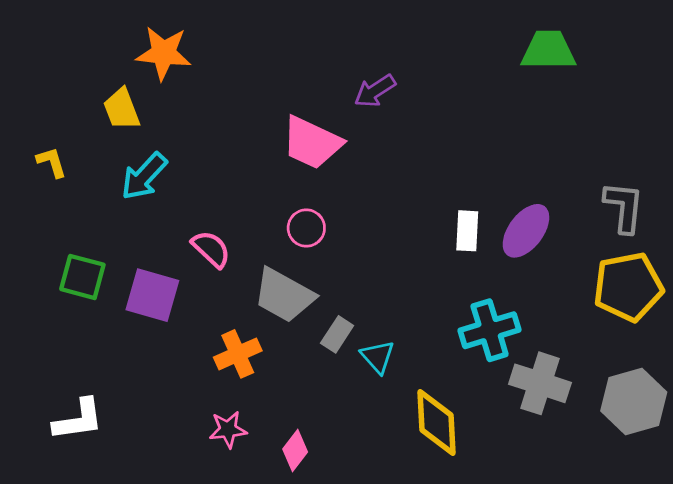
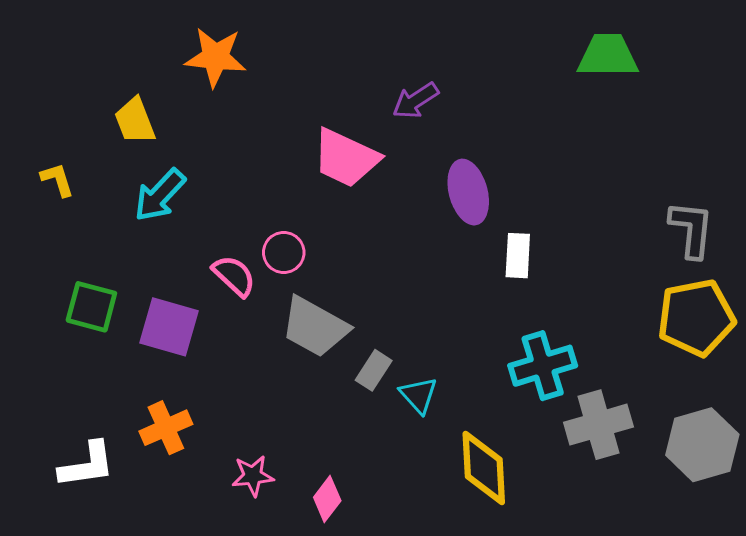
orange star: (164, 53) -> (216, 57), moved
pink circle: (306, 228) -> (284, 252), moved
purple ellipse: (526, 231) -> (468, 192), moved, turned -52
orange cross: (238, 354) -> (166, 428), moved
gray cross: (540, 383) -> (598, 425), turned -34

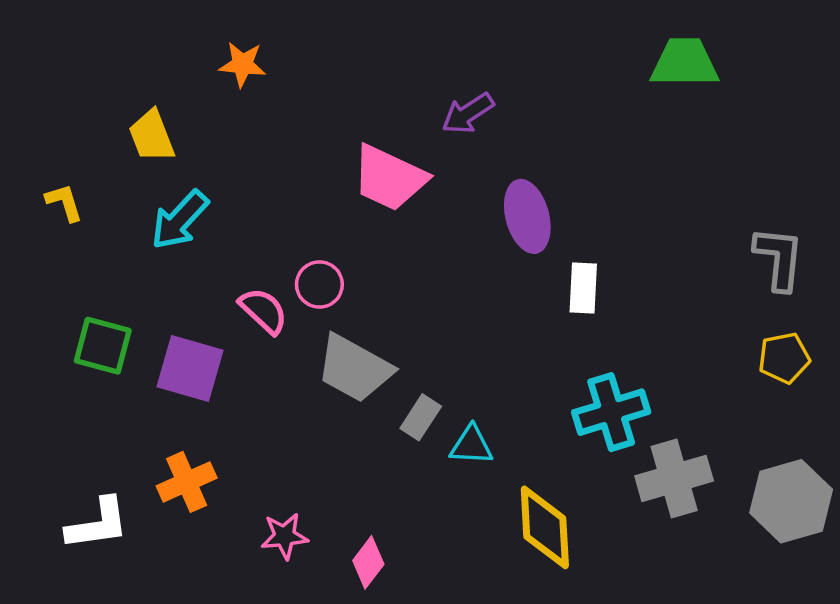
orange star: (216, 57) -> (243, 64), size x0.7
yellow pentagon: (696, 318) -> (784, 358), size x0.6
cyan triangle: (419, 395) -> (471, 445), turned -45

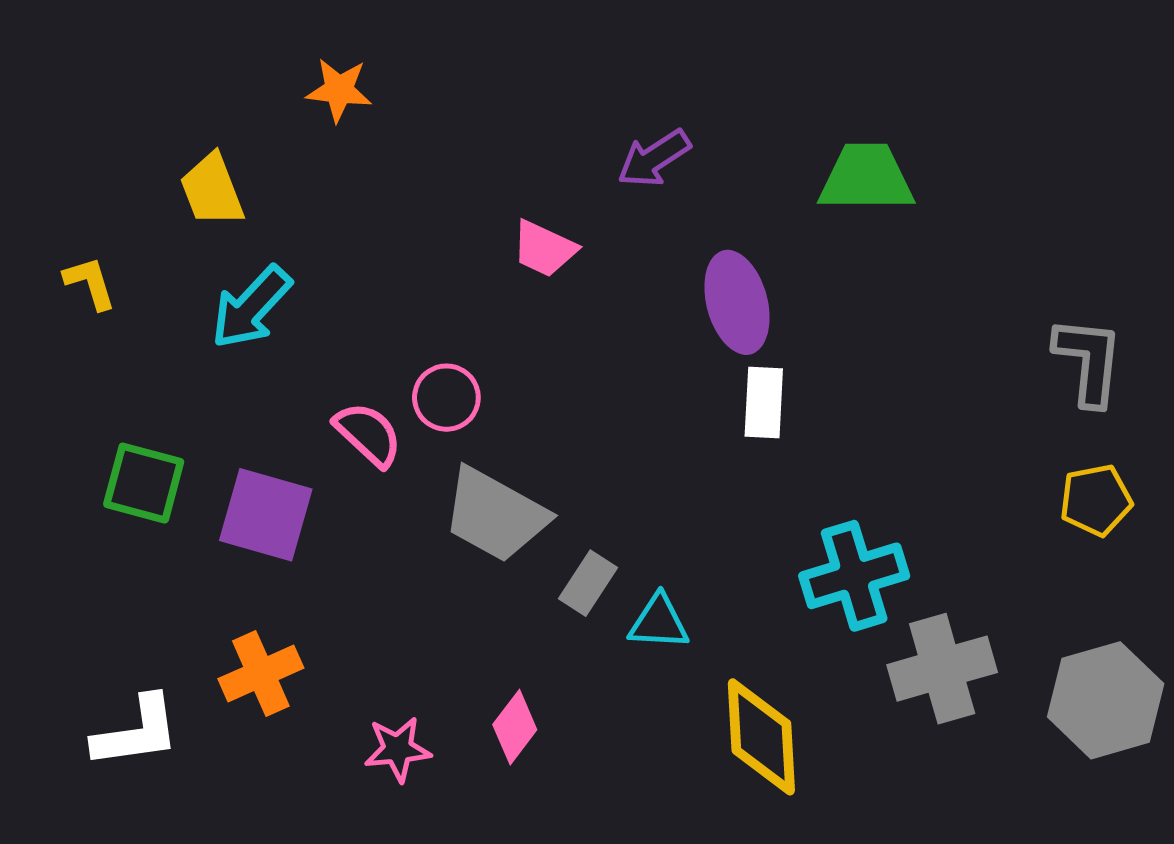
green trapezoid: (685, 63) -> (866, 178), moved
pink trapezoid: (389, 178) -> (544, 249), size x0.6
white rectangle: (583, 288) -> (764, 402), moved
pink diamond: (368, 562) -> (515, 727), moved

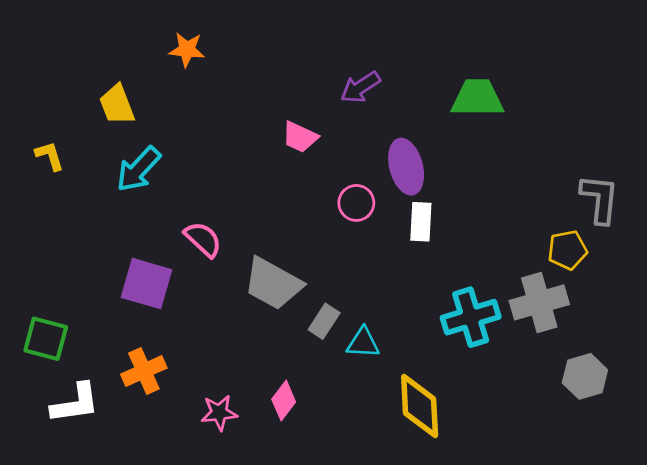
pink circle: (446, 398) -> (356, 203), moved
green square: (144, 483) -> (46, 339), moved
yellow pentagon: (1096, 500) -> (567, 250), moved
gray cross: (942, 669) -> (539, 302), moved
gray hexagon: (1106, 700) -> (585, 376), moved, size x0.7

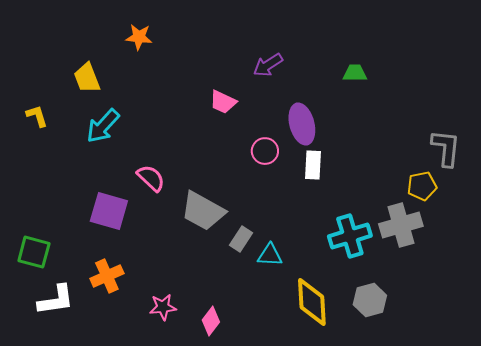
green trapezoid: (477, 98) -> (355, 73), size x0.6
gray hexagon: (585, 376) -> (370, 300), moved
pink diamond: (284, 401) -> (211, 321), moved

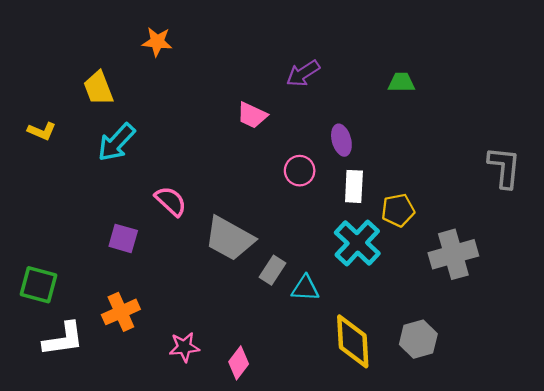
yellow L-shape: (37, 116) -> (42, 131), turned 130
purple ellipse: (302, 124) -> (341, 140), size x0.7
yellow pentagon: (422, 186) -> (398, 210), moved
purple square: (109, 211) -> (123, 238), size x0.7
cyan cross: (350, 236) -> (357, 243), moved, turned -30

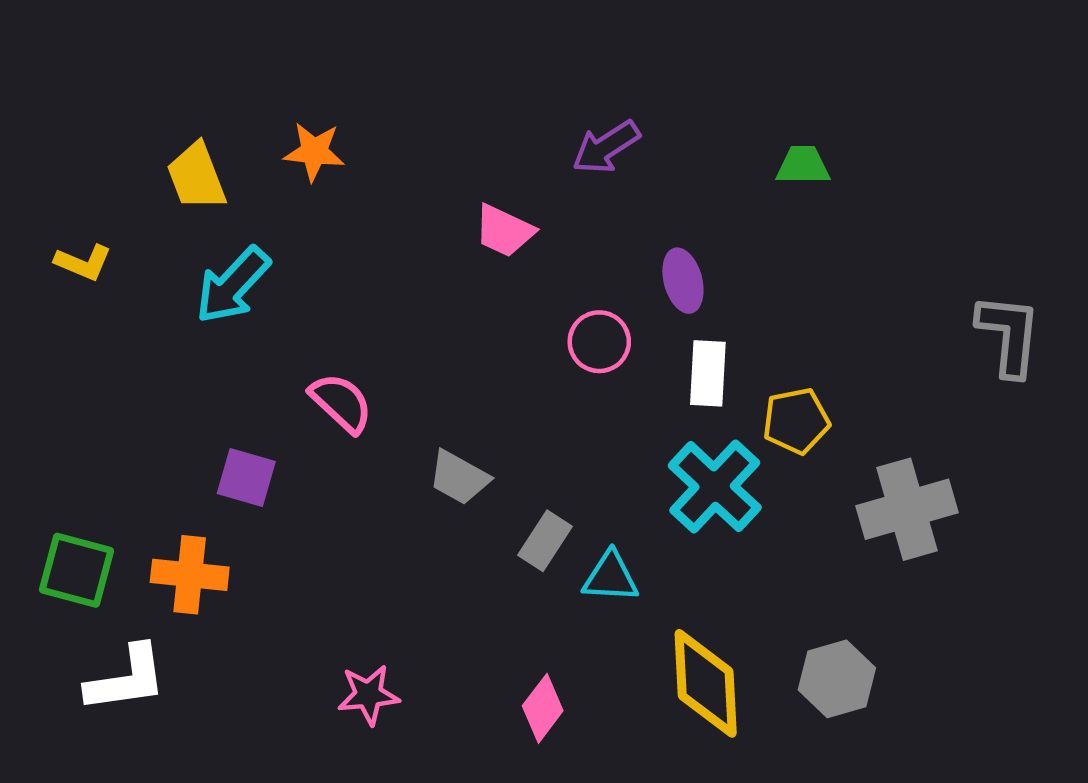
orange star: (157, 42) -> (314, 152), moved
gray trapezoid: (230, 238) -> (459, 477), size x0.6
orange cross: (121, 312) -> (190, 575), moved, turned 30
pink diamond: (239, 363) -> (543, 708), moved

